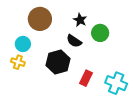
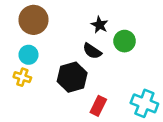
brown circle: (40, 19) -> (34, 20), moved
red rectangle: (86, 78) -> (98, 106), moved

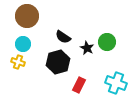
black star: (100, 25) -> (87, 48), moved
green circle: (125, 41) -> (107, 42), moved
black semicircle: (92, 51) -> (63, 37), moved

